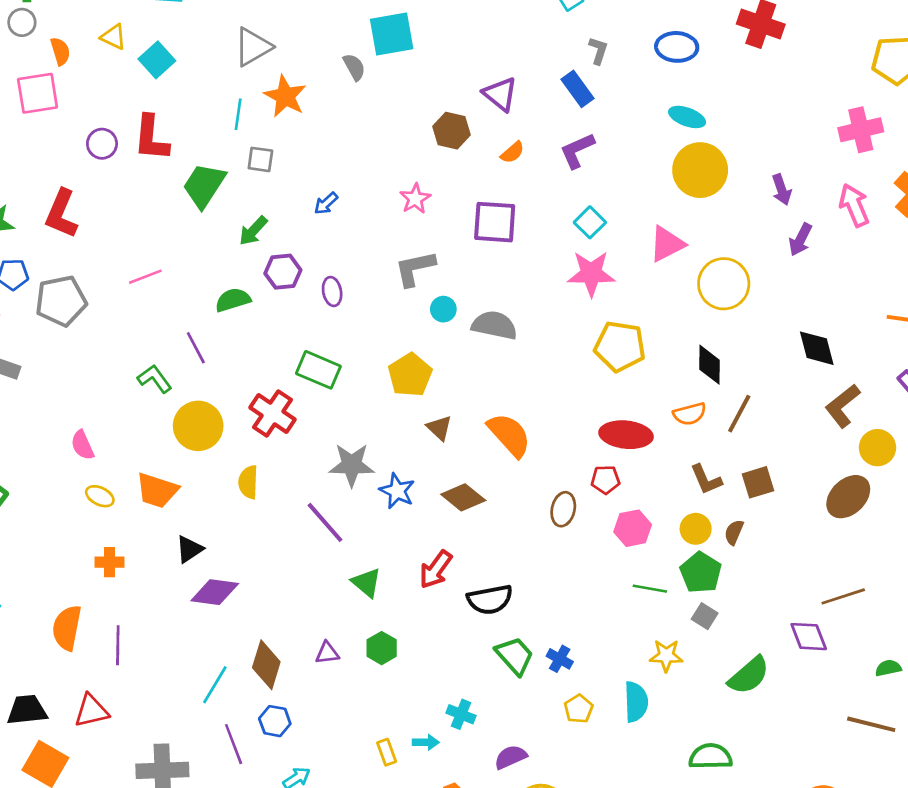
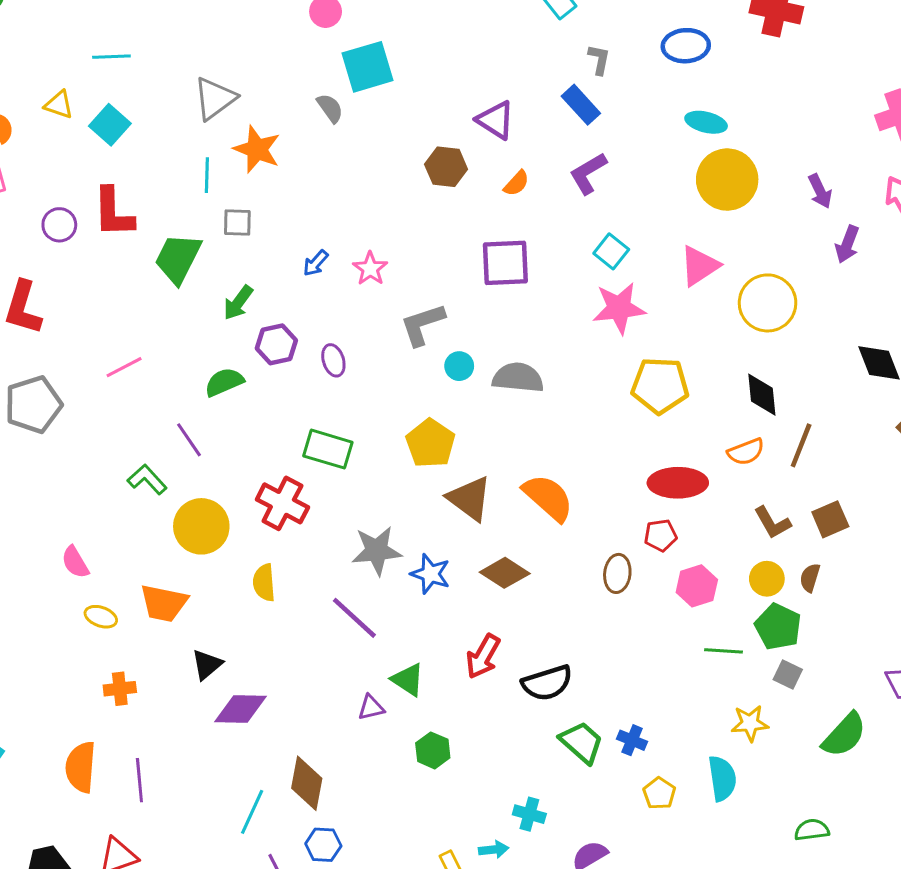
pink star: (415, 199) -> (370, 269), moved
brown triangle: (439, 428) -> (469, 499), size x1.6
purple triangle: (327, 653) -> (371, 708), moved
green semicircle: (711, 757) -> (812, 830), size x0.7

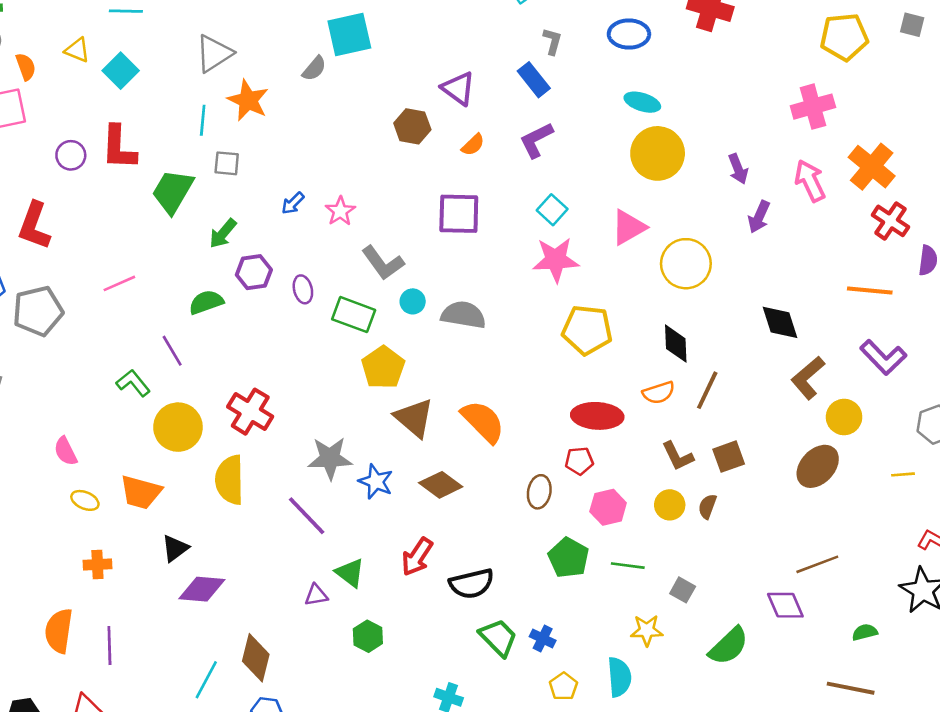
gray semicircle: (330, 108) -> (314, 68), turned 72
gray L-shape: (423, 324) -> (383, 263), turned -111
green rectangle: (328, 449) -> (354, 315), moved
yellow semicircle: (264, 583) -> (230, 480), size x1.5
green pentagon: (778, 627) -> (569, 558), moved

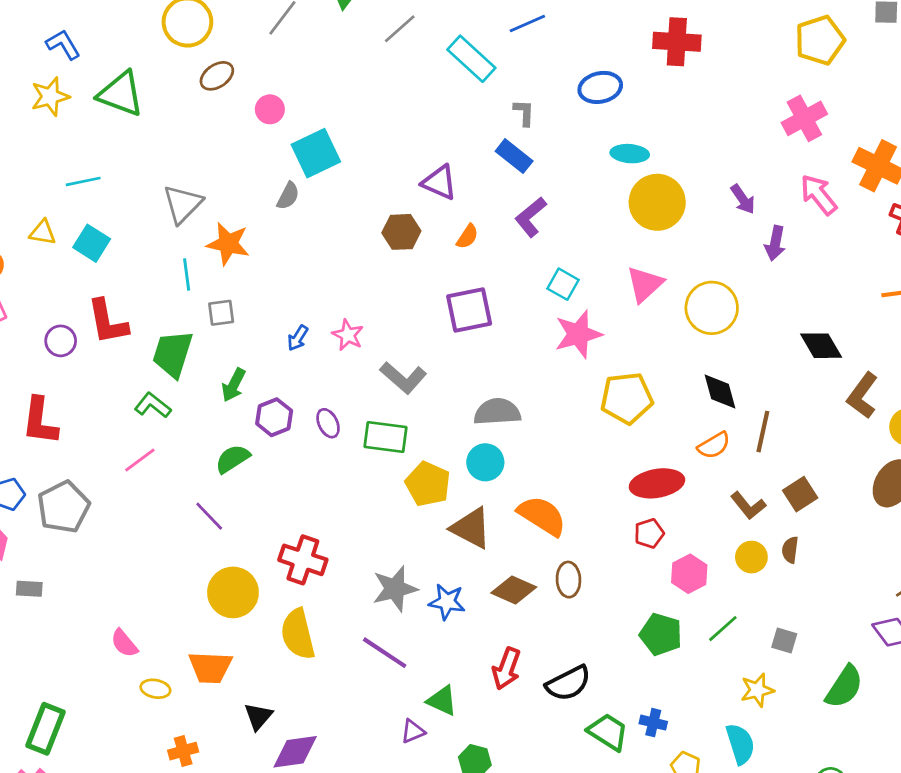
cyan circle: (413, 301) -> (485, 462), moved, size x1.4
green L-shape: (133, 383) -> (153, 405), moved
brown ellipse: (539, 492) -> (568, 580), moved
green line: (628, 566) -> (723, 629), turned -36

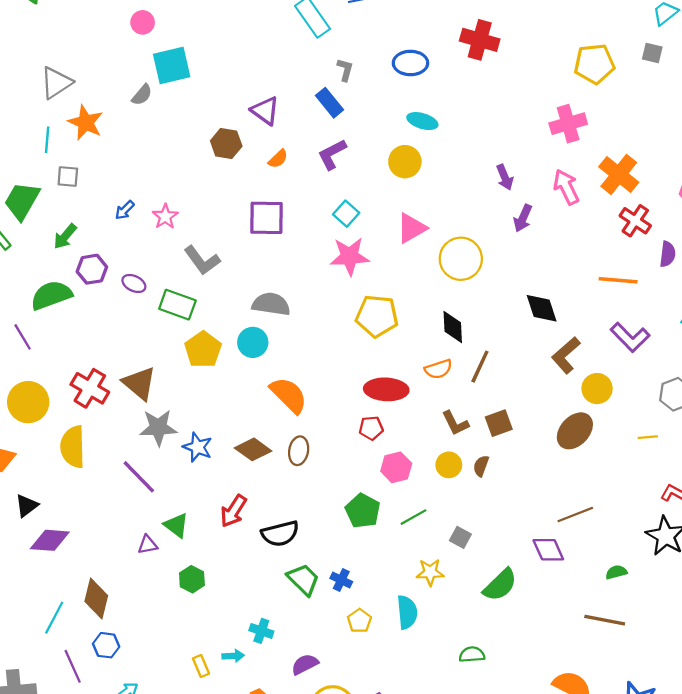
yellow circle: (657, 202) -> (405, 162), moved, size x0.7
purple ellipse: (328, 423) -> (134, 283), turned -50
green semicircle: (233, 459) -> (51, 295), size x1.4
brown triangle: (471, 528) -> (139, 383), moved

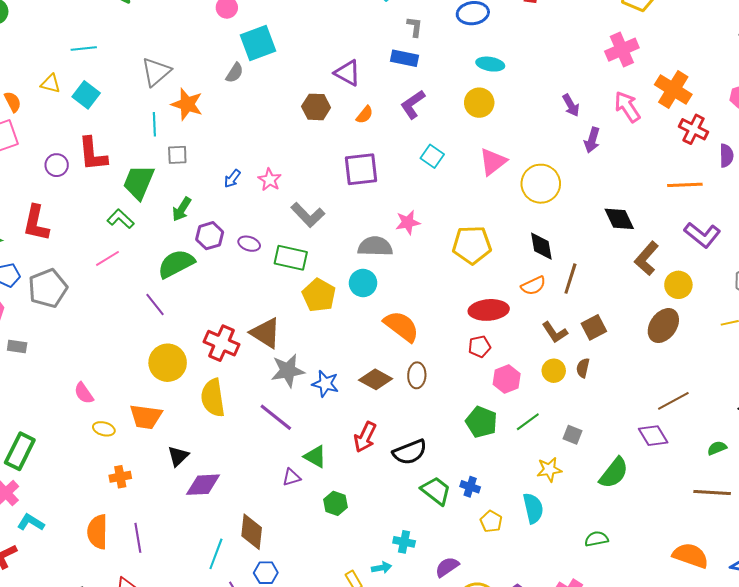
blue rectangle: (330, 103) -> (404, 58), turned -32
pink star: (350, 256) -> (408, 222), moved, size x0.7

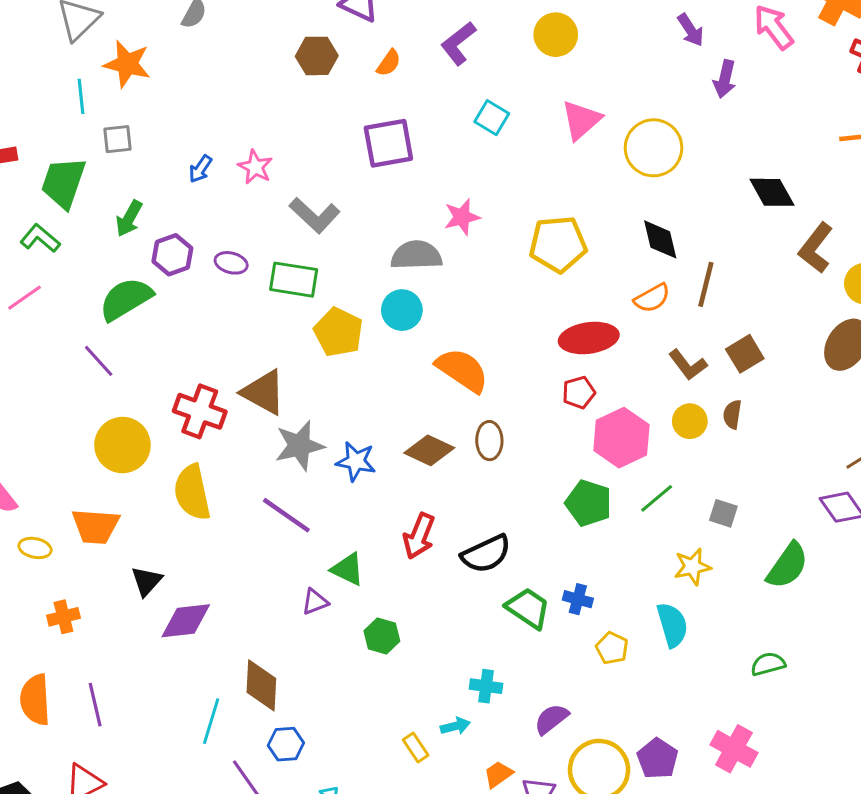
pink hexagon: (507, 379) -> (621, 438), size x1.4

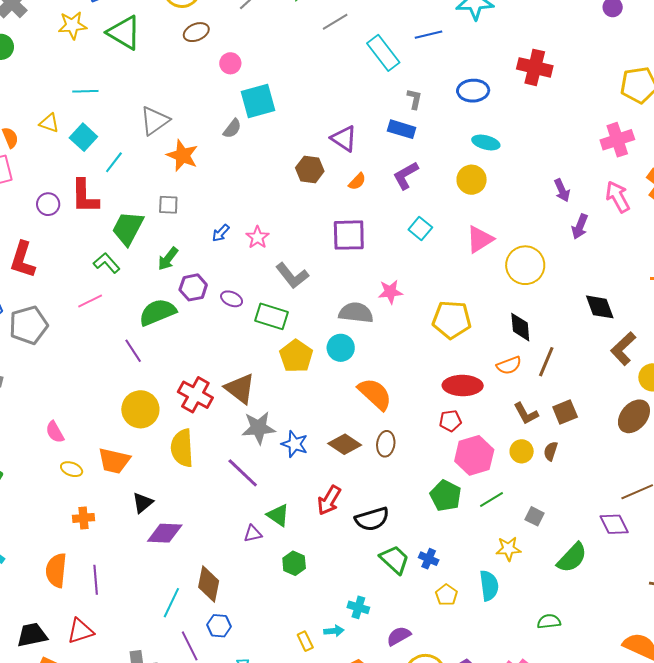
cyan line: (81, 96) -> (114, 162), moved, turned 35

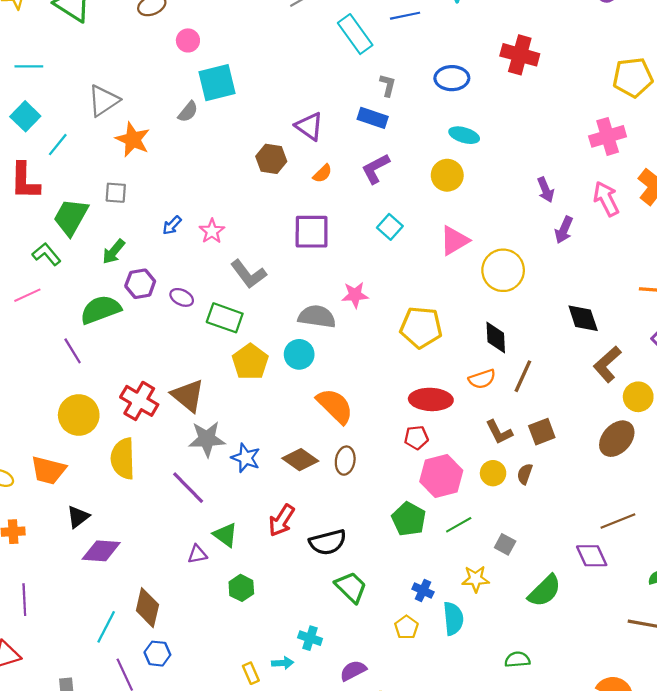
blue cross: (429, 559) -> (423, 591), moved

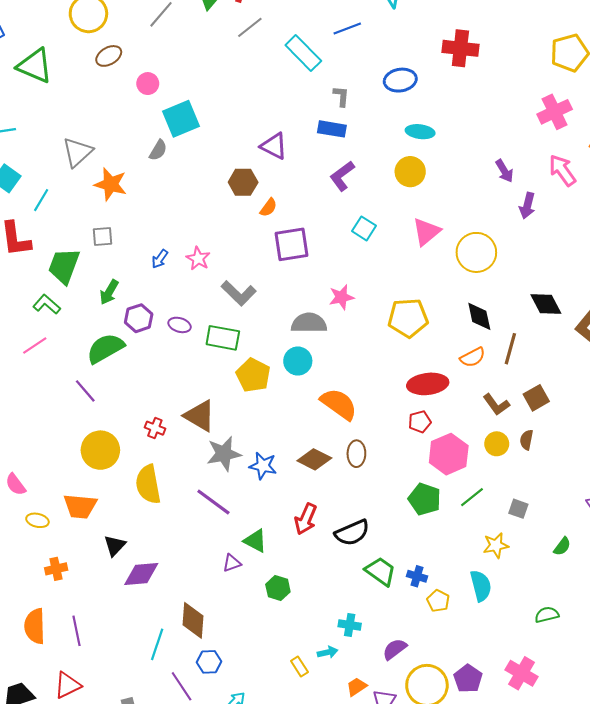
orange semicircle: (322, 174) -> (268, 207), moved
black diamond: (583, 318) -> (546, 304), moved
red cross: (139, 401) -> (155, 428), size x0.6
blue cross: (423, 591) -> (417, 576), moved
green semicircle: (545, 591) -> (562, 546), size x0.6

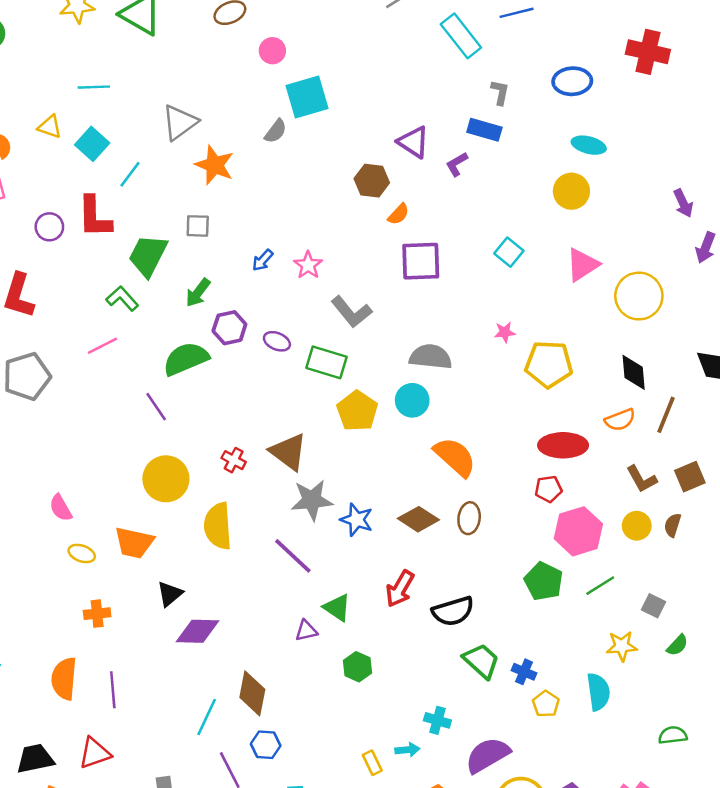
purple L-shape: (342, 176) -> (457, 164), moved, size x0.7
pink star: (341, 297) -> (505, 332), moved, size x0.7
green semicircle: (562, 546) -> (677, 645), moved
purple semicircle: (395, 649) -> (488, 755), size x1.5

